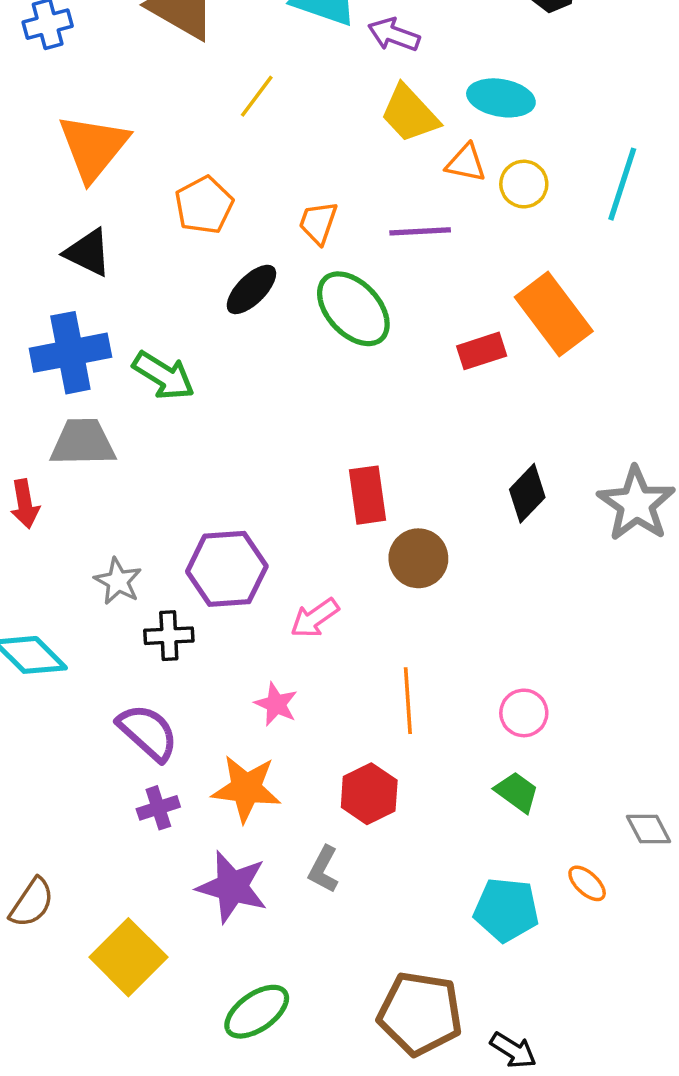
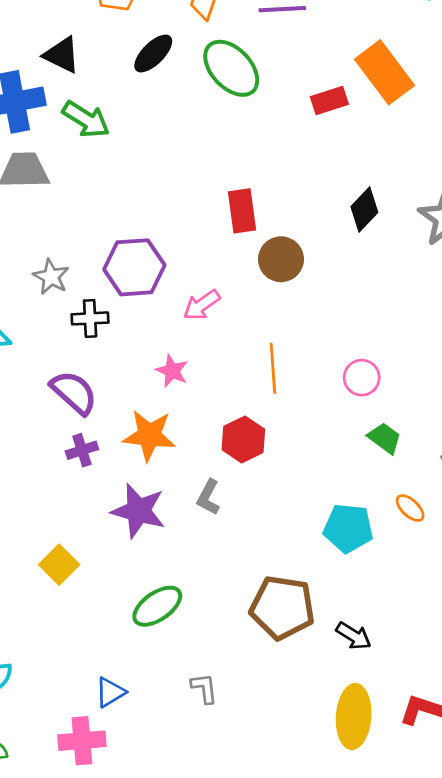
black triangle: (88, 253) -> (62, 55), moved
green trapezoid: (517, 792) -> (385, 438), moved
yellow square: (128, 957) -> (59, 565), size x0.7

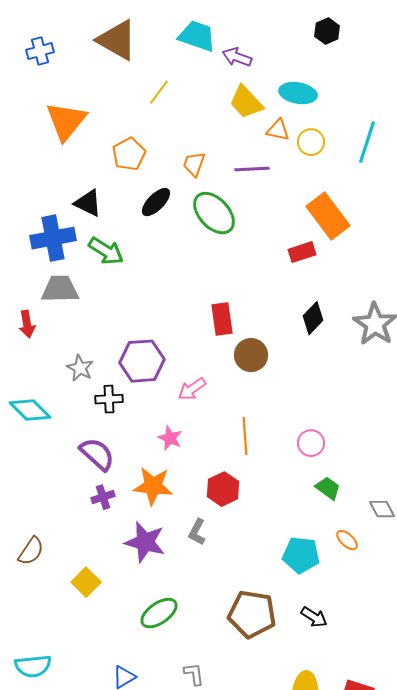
red rectangle: (329, 101) -> (302, 252), moved
black arrow: (354, 636) -> (314, 617), moved

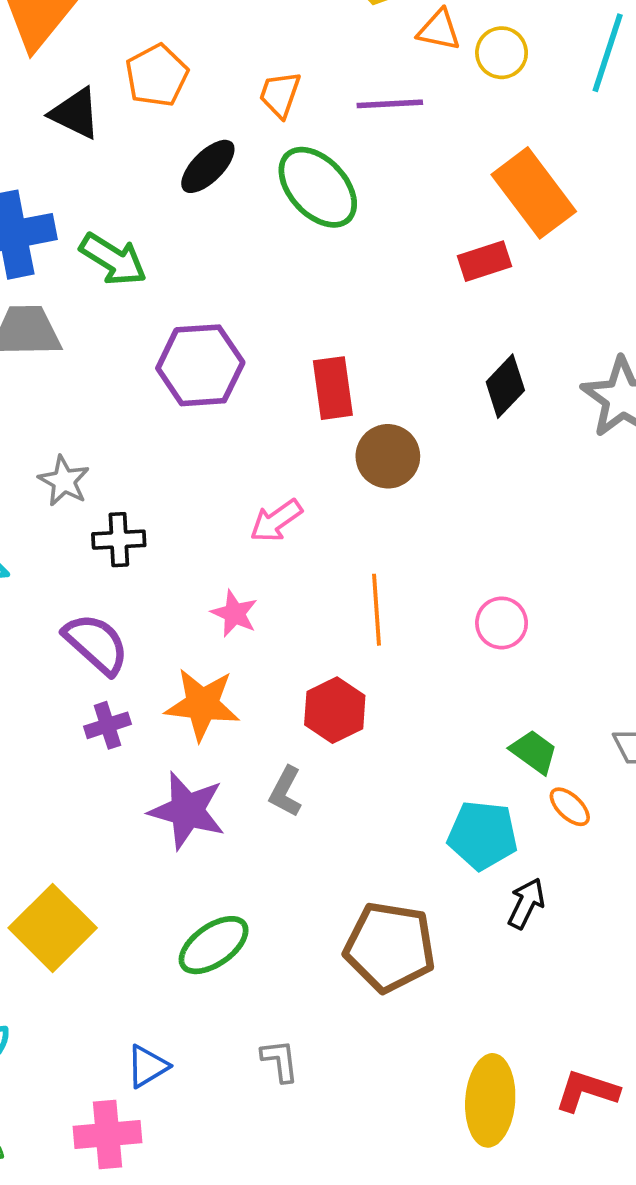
black triangle: (88, 203) -> (75, 113), moved
purple hexagon: (142, 361) -> (200, 365), moved
green trapezoid: (328, 488) -> (534, 752), moved
yellow square: (86, 582) -> (53, 928), moved, size x1.5
black arrow: (314, 617) -> (526, 903), moved, turned -96

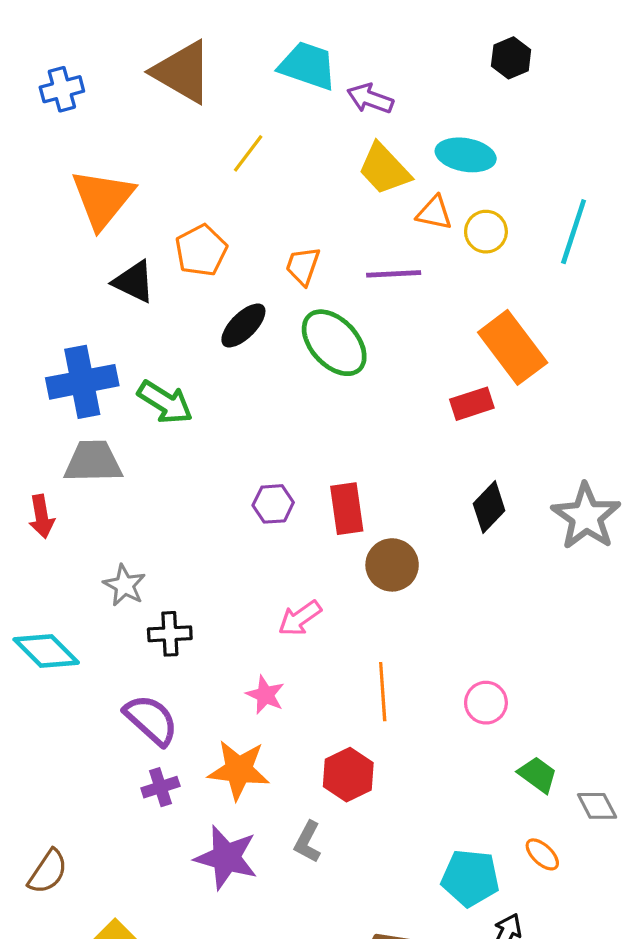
purple hexagon: (200, 365) -> (273, 504), moved, size x0.6
green trapezoid: (534, 752) -> (538, 775), moved

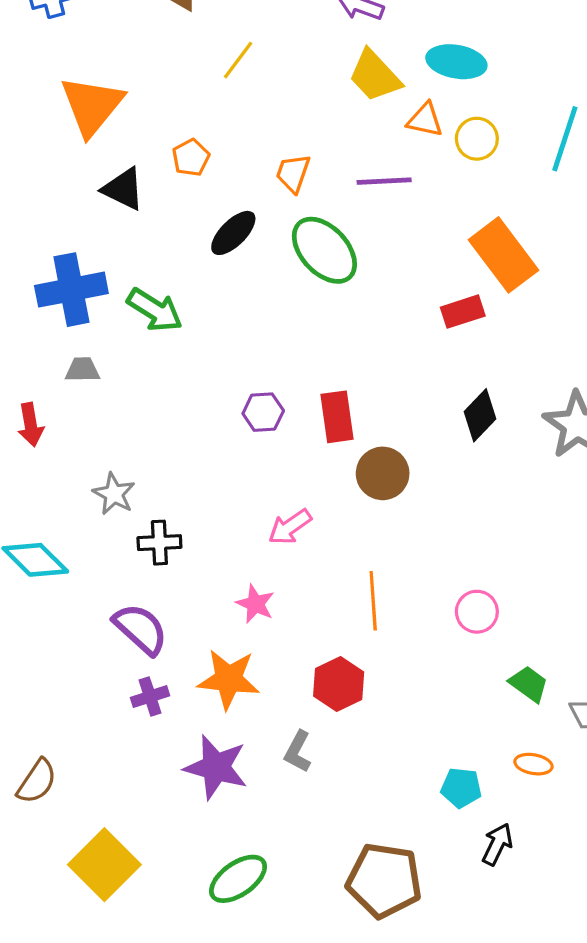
orange pentagon: (201, 250) -> (191, 158), size x0.7
gray trapezoid: (93, 462) -> (82, 370), size x0.6
orange ellipse: (542, 854) -> (533, 764), turned -33
cyan pentagon: (470, 878) -> (461, 788), size x0.7

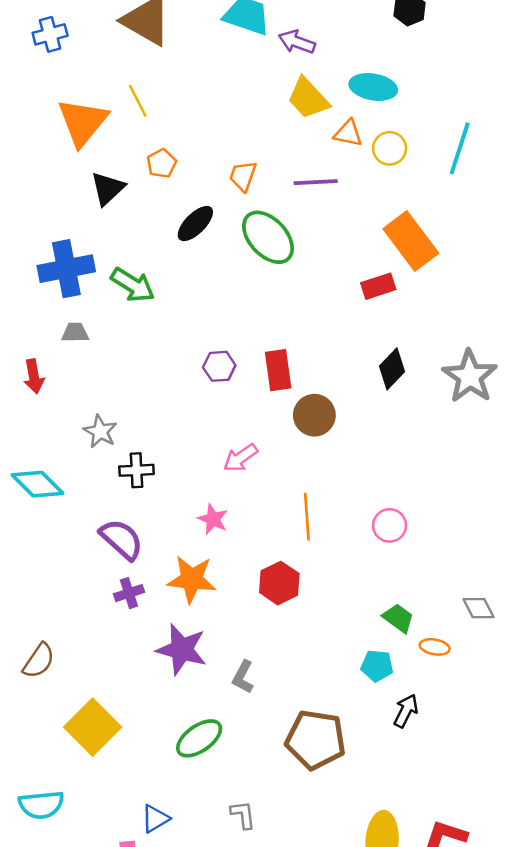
yellow line: (238, 60) -> (138, 101), moved, turned -64
black triangle: (123, 189) -> (108, 188), turned 51
green trapezoid: (529, 684) -> (398, 618), moved
gray L-shape: (298, 752) -> (243, 677), moved

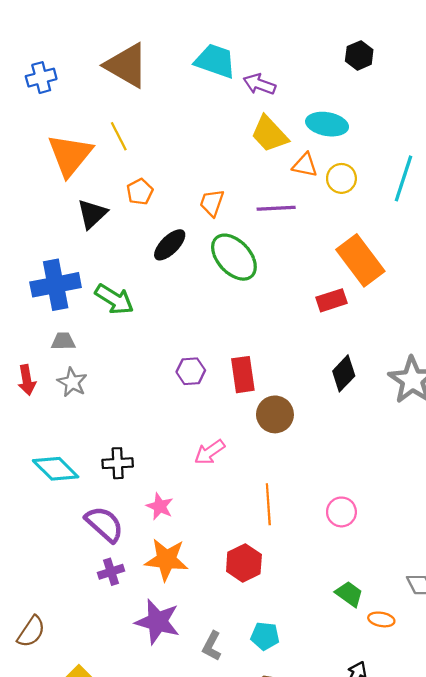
gray star: (100, 431) -> (72, 382), moved
cyan diamond: (38, 484) -> (56, 469), moved
pink star: (213, 519) -> (160, 506), moved
cyan pentagon: (377, 666) -> (265, 636), moved

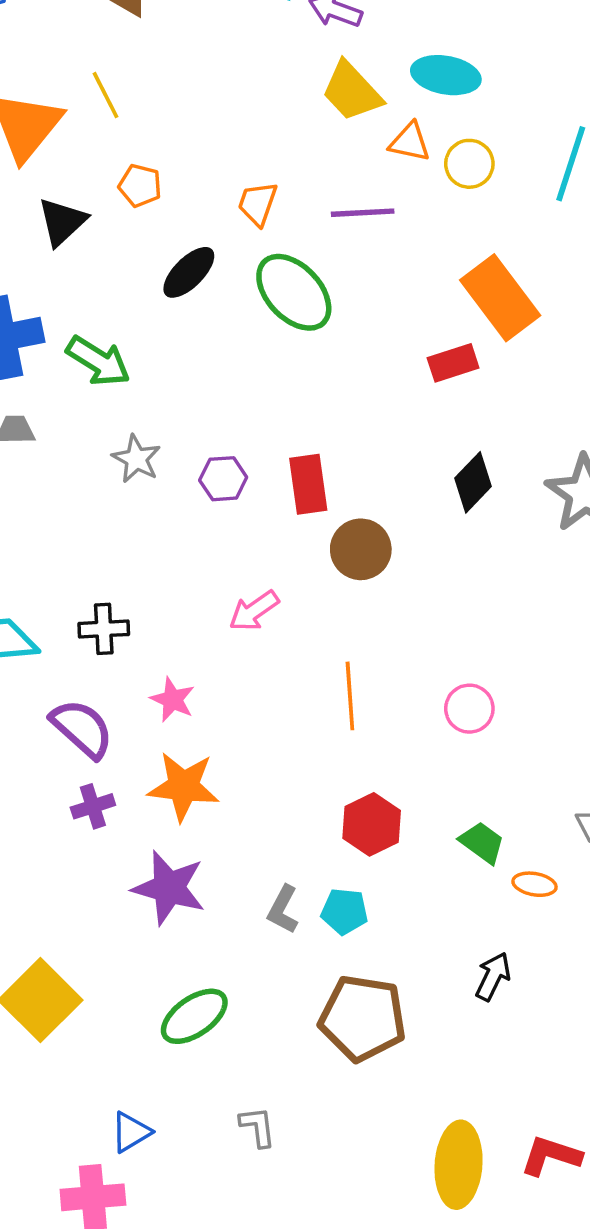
orange pentagon: (140, 192) -> (140, 186), turned -30
gray star: (72, 382) -> (136, 459), moved
red hexagon: (244, 563) -> (372, 824), moved
gray L-shape: (212, 646) -> (283, 910), moved

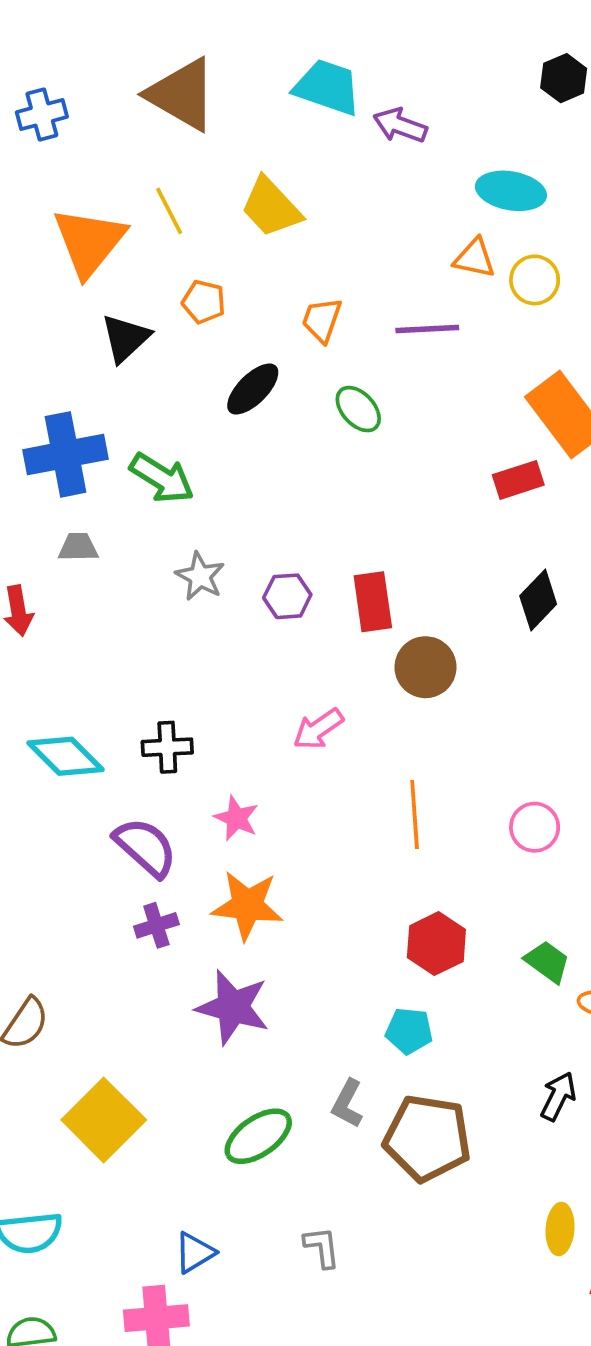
yellow trapezoid: (352, 91) -> (271, 207), moved
green ellipse: (294, 292) -> (358, 409), size x0.6
gray L-shape: (283, 910) -> (347, 1104), moved
yellow ellipse: (459, 1165) -> (560, 1229), moved, size x0.6

